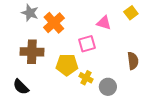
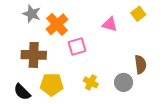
pink square: (87, 44) -> (77, 46), moved
yellow pentagon: (67, 65) -> (52, 85), moved
gray circle: (108, 87) -> (124, 82), moved

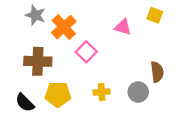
yellow square: (138, 14) -> (155, 15), turned -32
pink square: (77, 46) -> (86, 52), turned -30
yellow cross: (91, 82) -> (102, 92), turned -32

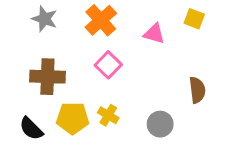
orange cross: (64, 27) -> (101, 20), moved
yellow cross: (102, 92) -> (108, 115), moved, turned 35
gray circle: (138, 92) -> (160, 124), moved

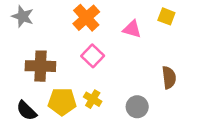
gray star: (44, 19) -> (23, 16), moved

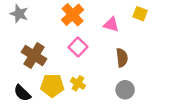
brown cross: (40, 66) -> (34, 55), turned 30
brown semicircle: (169, 78) -> (122, 58), moved
gray circle: (137, 107) -> (125, 90), moved

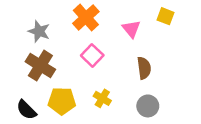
gray star: (19, 14) -> (39, 31), moved
pink triangle: (111, 24) -> (131, 29), turned 35
yellow cross: (78, 83) -> (102, 98), moved

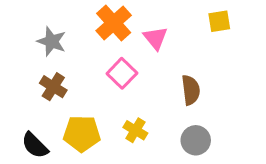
yellow square: (166, 16) -> (219, 21), turned -30
pink triangle: (131, 29) -> (155, 38), moved
brown cross: (40, 66) -> (53, 87), size x0.7

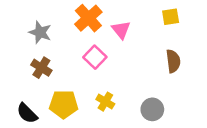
brown semicircle: (191, 90) -> (173, 61), moved

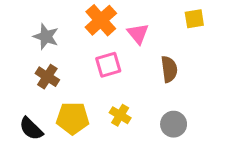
pink square: (95, 57) -> (108, 65), turned 30
brown semicircle: (173, 61) -> (169, 69), moved

